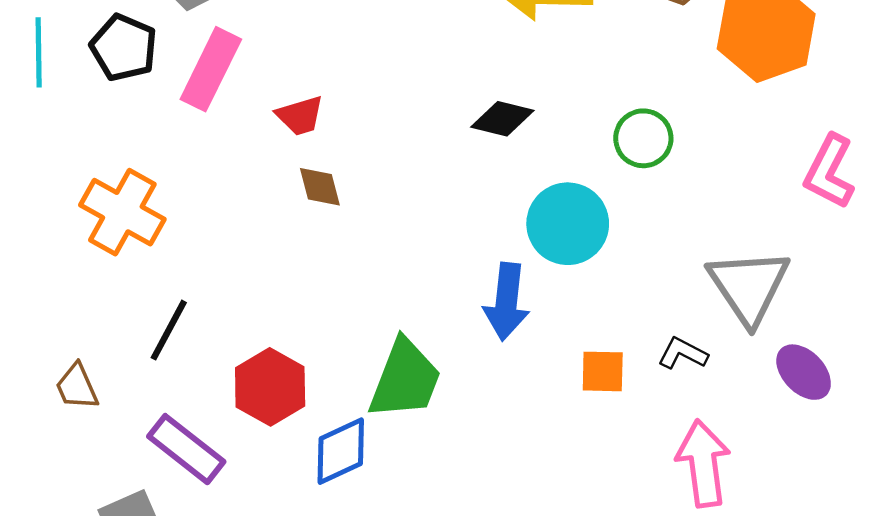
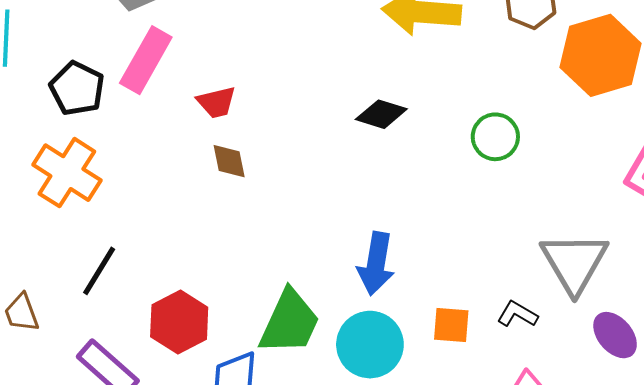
black pentagon: (124, 48) -> (77, 88), moved
cyan circle: (568, 224) -> (370, 345), moved

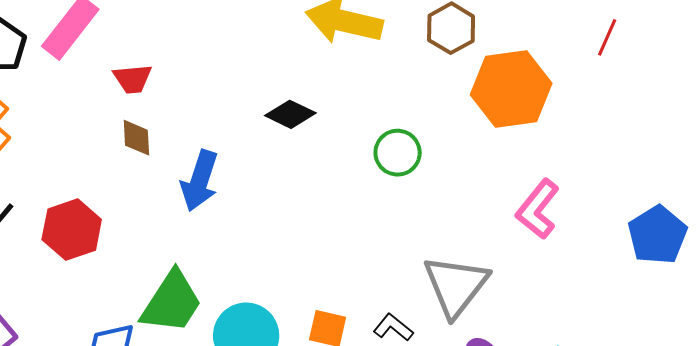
blue arrow: (376, 264) -> (200, 181), moved
red hexagon: (179, 322) -> (72, 230), moved

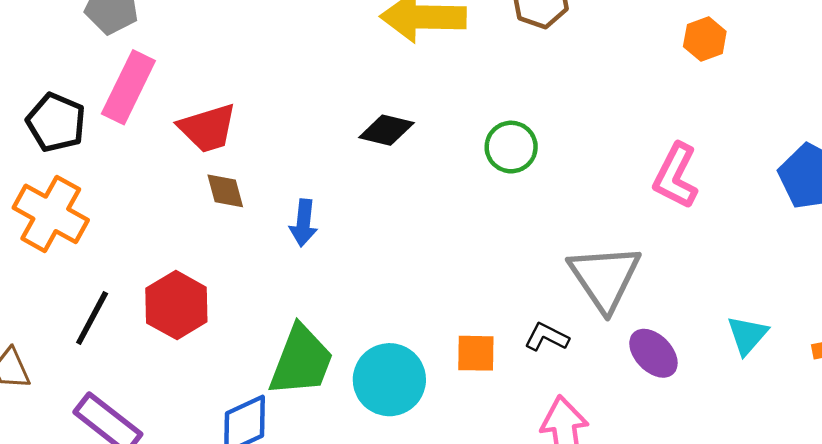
red trapezoid: (133, 79) -> (208, 128), size x1.4
orange hexagon: (511, 89) -> (705, 39), moved, size x0.5
blue arrow: (200, 181) -> (304, 223), size x0.7

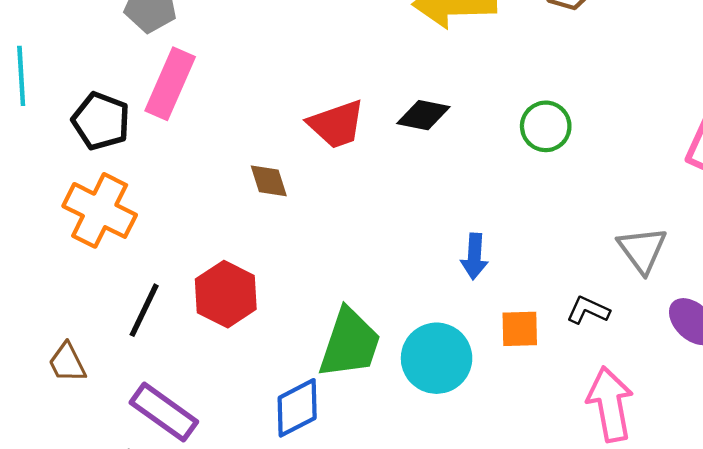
red trapezoid: (208, 128) -> (336, 124), moved
blue arrow: (304, 223) -> (474, 256), moved
gray triangle: (605, 278) -> (642, 250), size x0.7

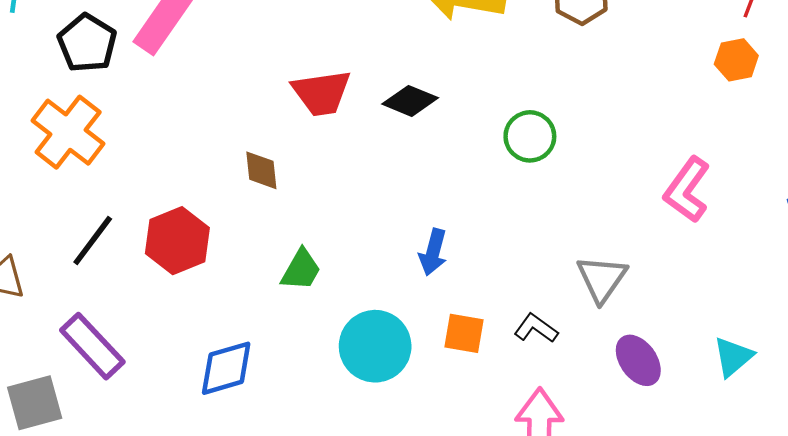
brown diamond: (269, 181) -> (261, 170), moved
green trapezoid: (350, 343) -> (301, 270), moved, size x0.6

